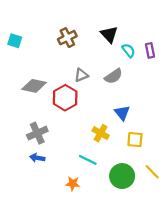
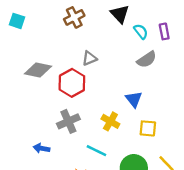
gray semicircle: (113, 76) -> (147, 60), moved
gray cross: (37, 133) -> (68, 121), moved

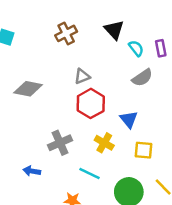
red hexagon: (72, 83) -> (91, 103), moved

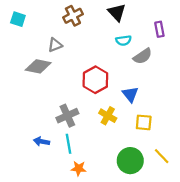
cyan semicircle: (136, 48) -> (124, 40), moved, turned 120
gray triangle: (82, 76) -> (55, 45), moved
cyan line: (89, 173) -> (68, 144), moved, turned 54

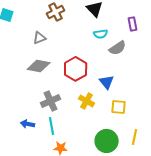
gray diamond: (38, 66) -> (39, 66), moved
yellow line: (162, 156) -> (135, 137), turned 56

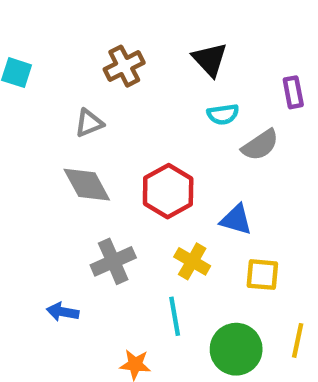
gray diamond: (39, 66) -> (87, 185), turned 50
blue triangle: (107, 82) -> (236, 220), turned -35
cyan line: (52, 126) -> (175, 316), moved

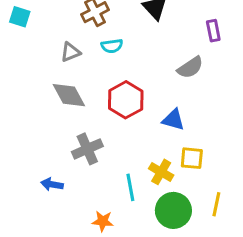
cyan semicircle: (223, 114) -> (112, 46), moved
yellow cross: (192, 261) -> (161, 172), moved

